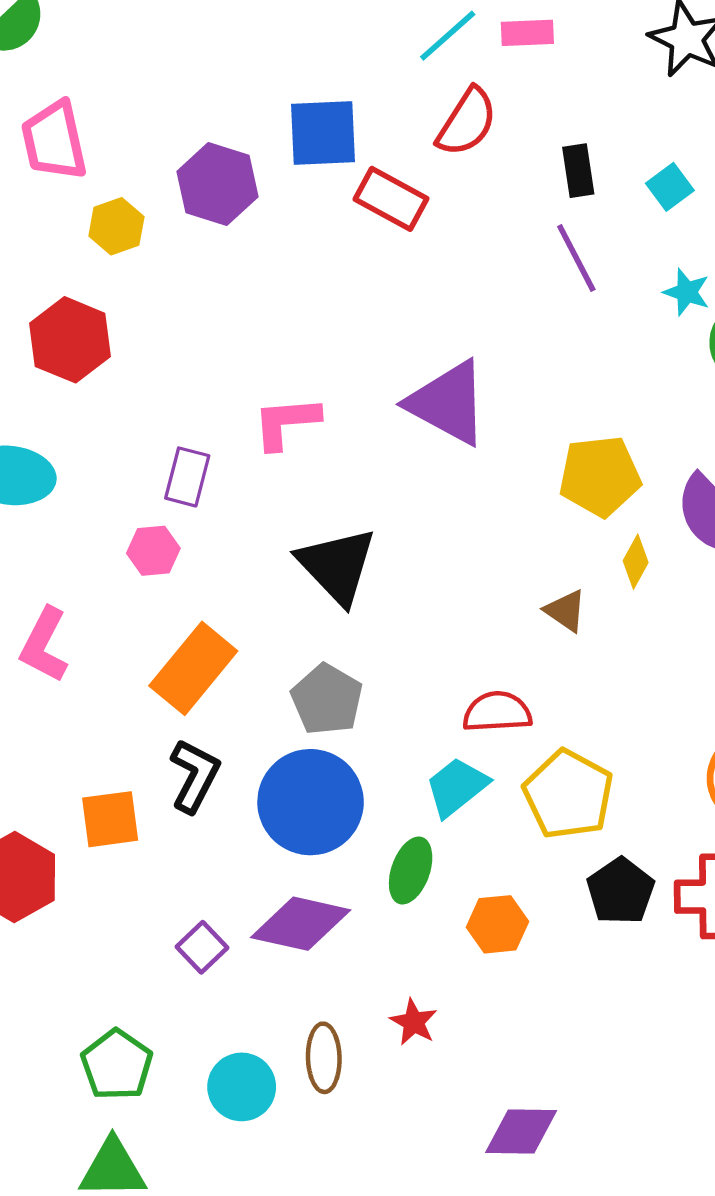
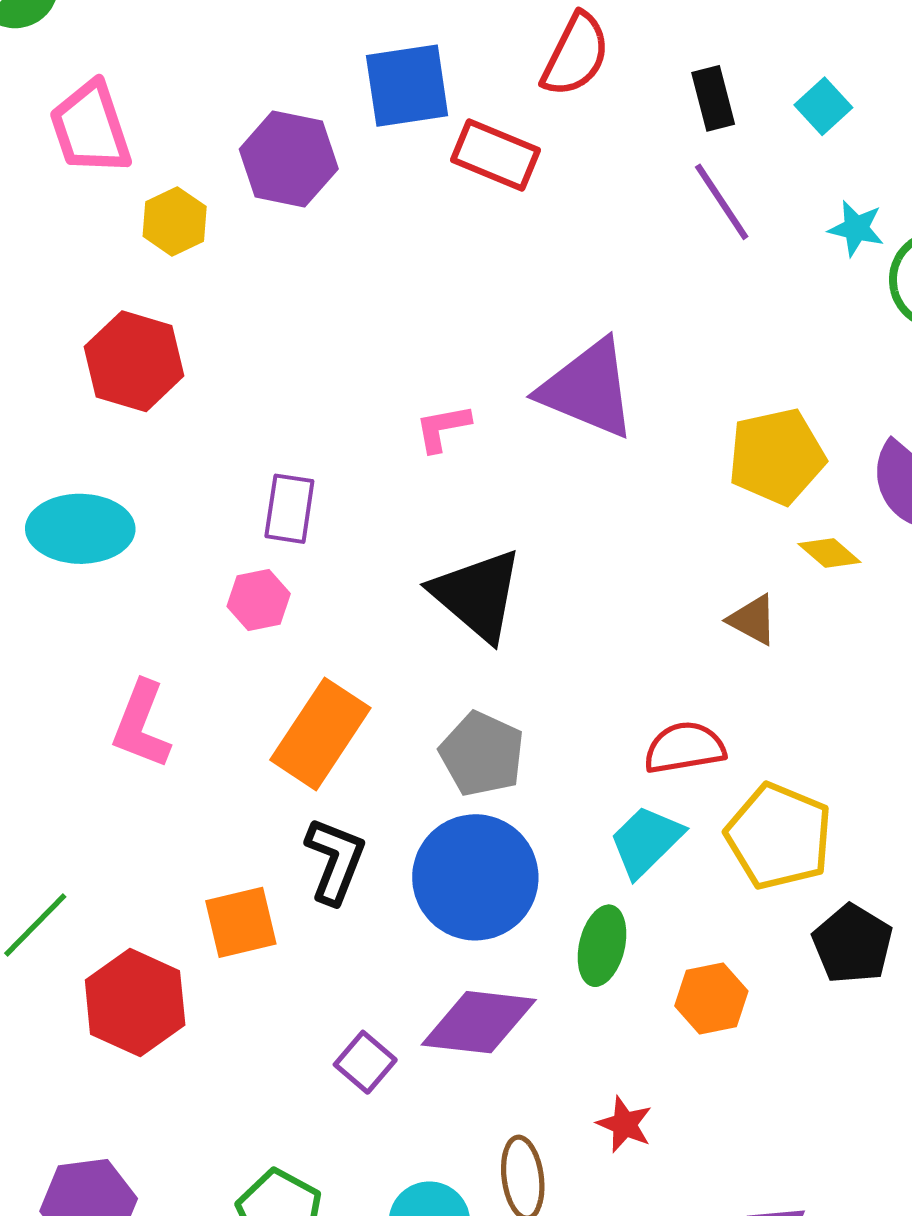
pink L-shape: (286, 422) -> (443, 428), moved, size x0.7
yellow diamond: (636, 562) -> (829, 553), turned -72

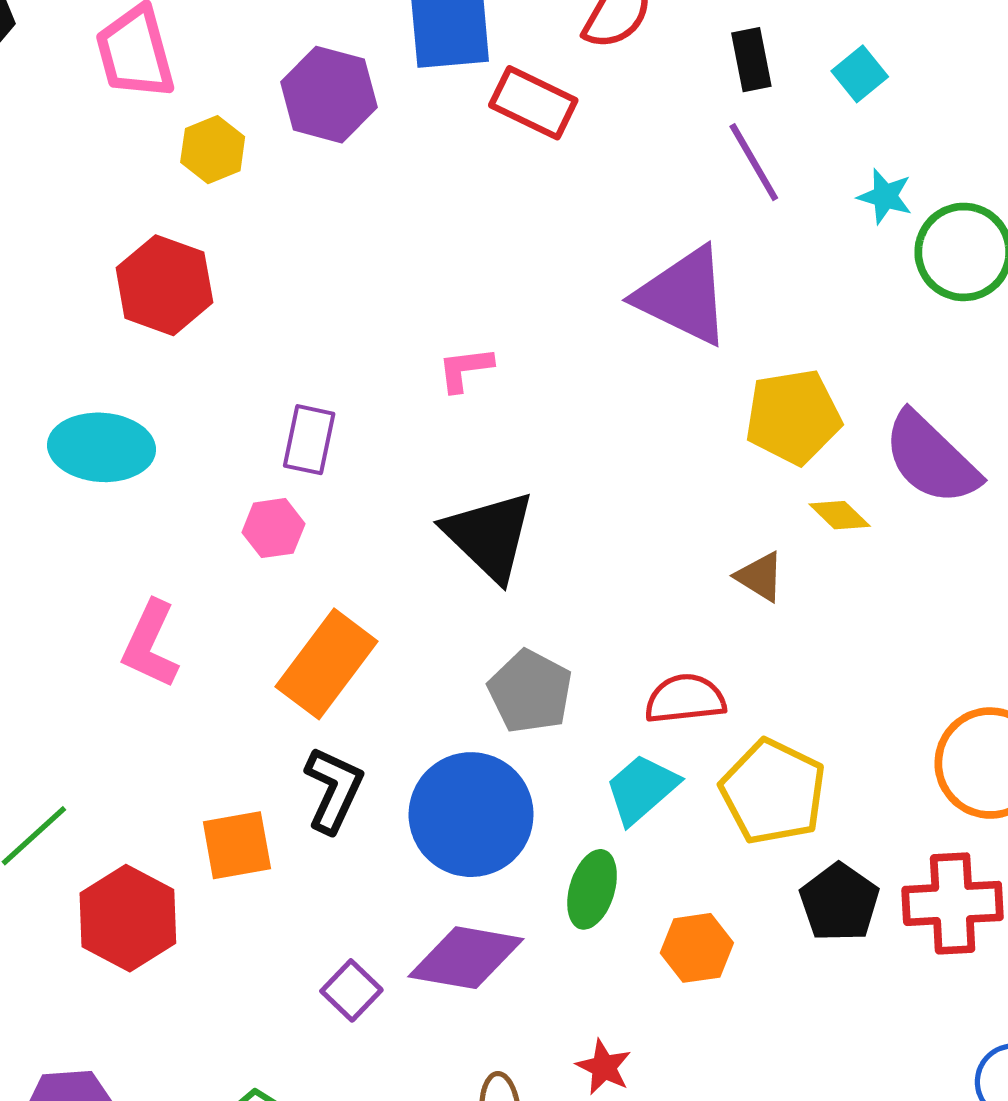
purple triangle: (588, 389) -> (683, 296), moved
gray pentagon: (482, 754) -> (530, 692), moved

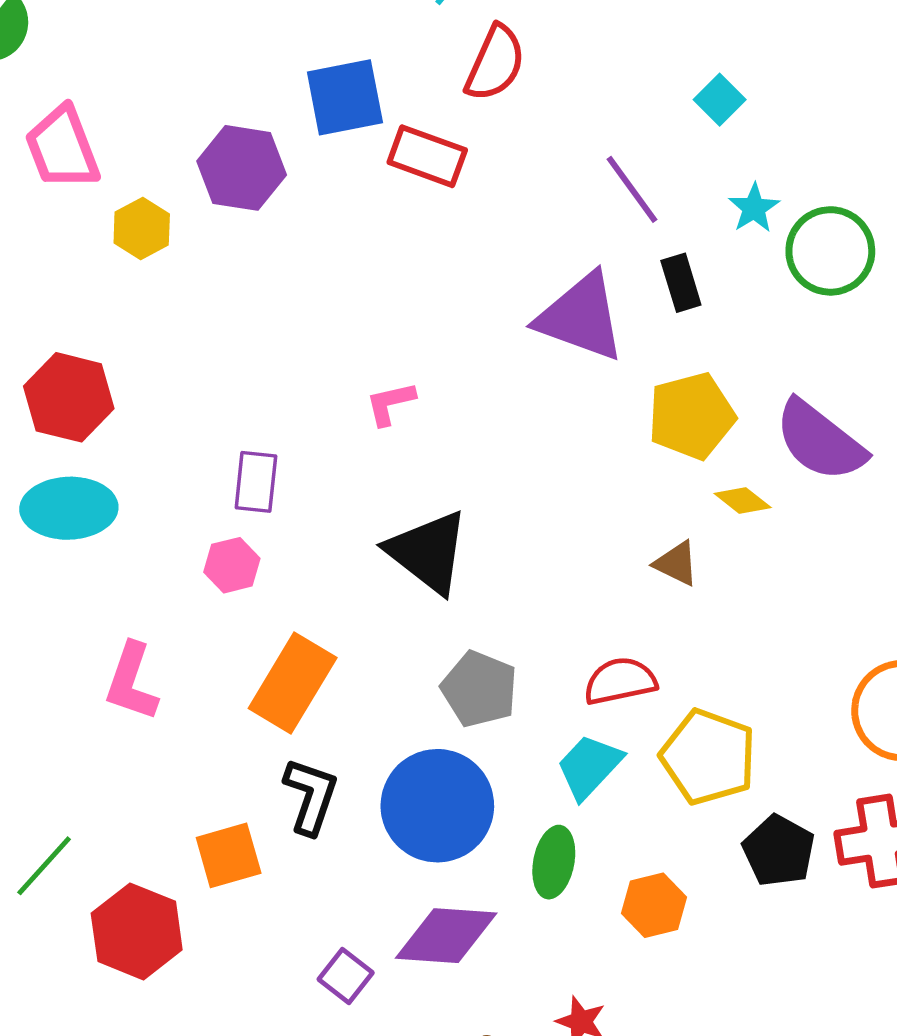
black rectangle: (751, 60) -> (681, 283), moved
cyan star: (885, 196) -> (754, 208), turned 30
red hexagon: (164, 285) -> (69, 397), moved

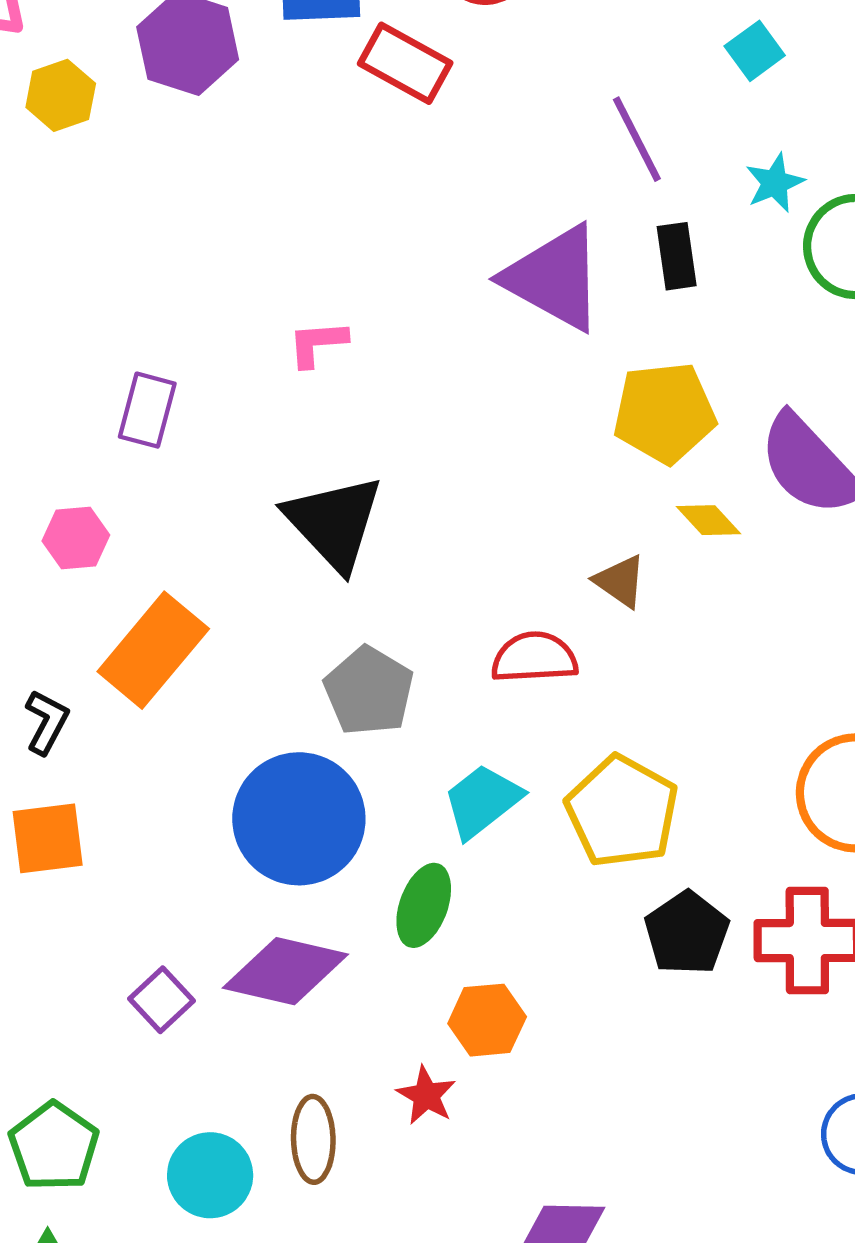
pink hexagon: (232, 565) -> (76, 538), moved
red semicircle: (620, 681) -> (534, 658), moved
black L-shape: (311, 796) -> (47, 722), moved, size x0.7
orange hexagon: (654, 905) -> (487, 1020), moved

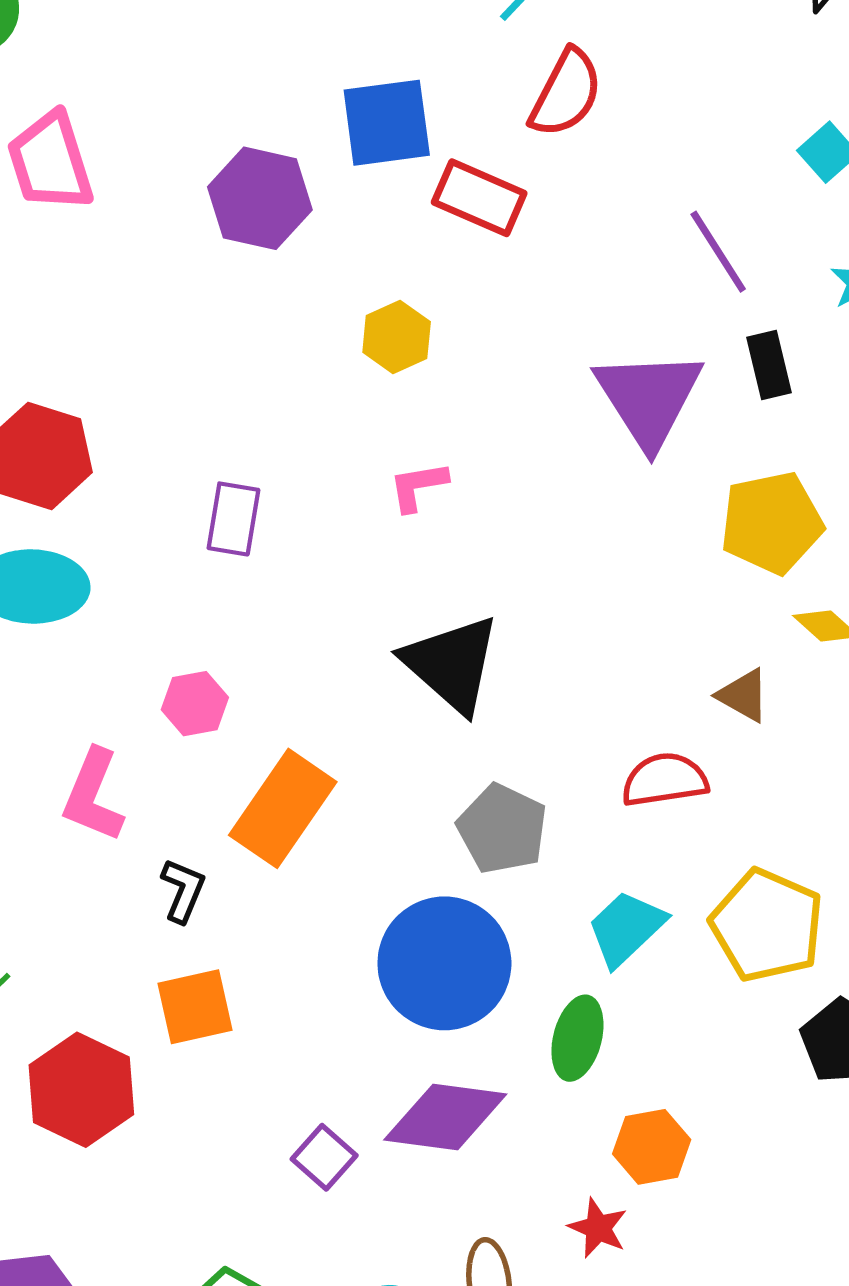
yellow hexagon: (61, 95) -> (397, 337), moved
purple triangle: (554, 278) -> (649, 398), turned 34
purple rectangle: (147, 410) -> (233, 519), moved

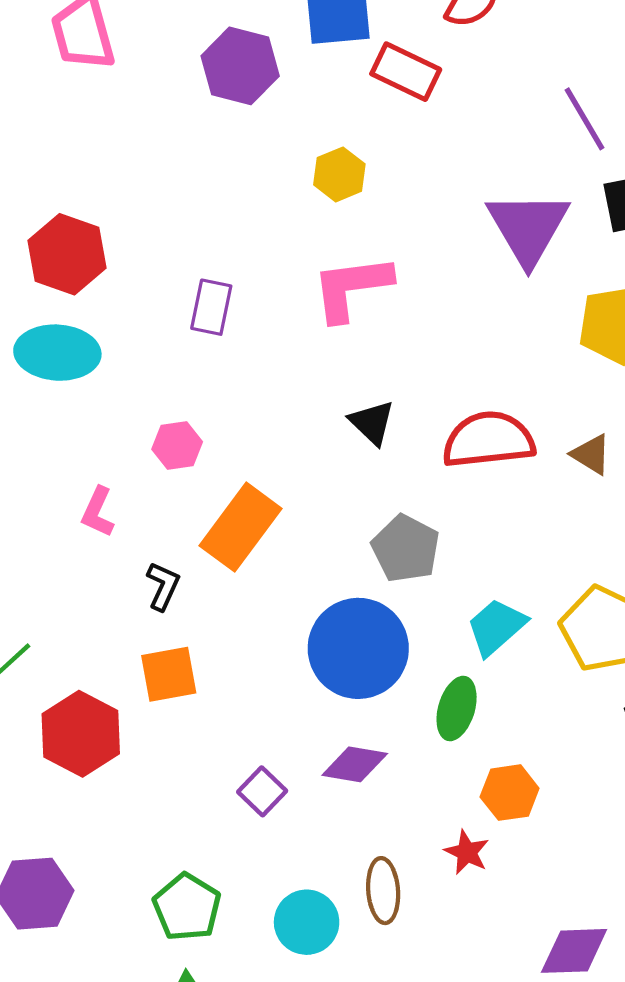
pink L-shape: (418, 486) -> (352, 288), size x1.8
black triangle: (452, 664) -> (372, 423), size x0.6
red semicircle: (665, 780) -> (488, 440), moved, size x1.4
pink L-shape: (93, 795) -> (98, 512), size x0.7
purple diamond: (445, 1117) -> (355, 764), size x0.7

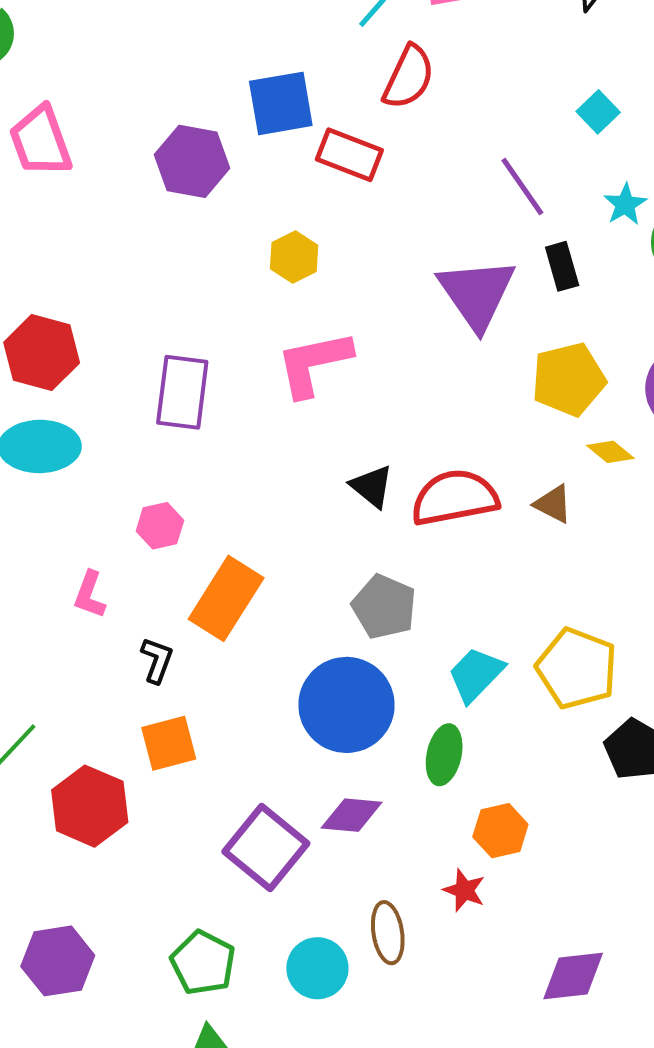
purple rectangle: (211, 307) -> (182, 392), size x1.4
black triangle: (372, 423) -> (372, 486), moved
purple square: (262, 791) -> (266, 847), size x1.8

